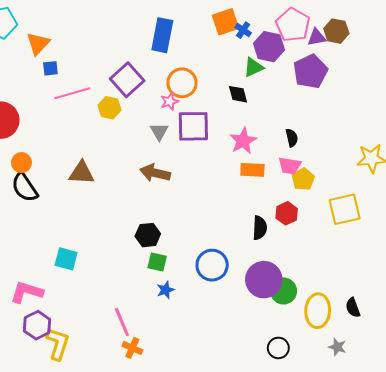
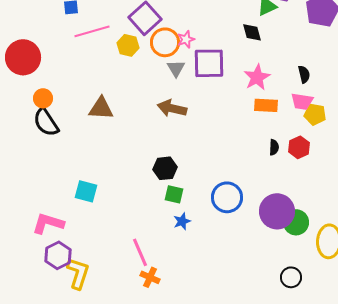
orange circle: (182, 83) -> (165, 42), moved
yellow pentagon: (303, 179) -> (315, 114), turned -30
black semicircle: (260, 228) -> (274, 147), moved, size x0.7

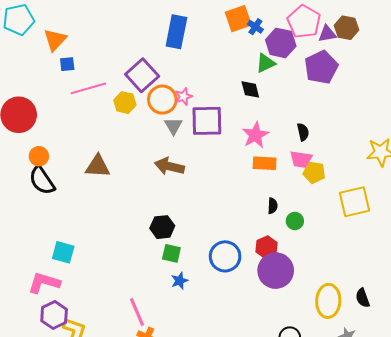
red hexagon: (299, 147) -> (267, 247), moved
cyan square: (86, 191) -> (63, 252), moved
green circle: (296, 222) -> (295, 221), moved, size x0.7

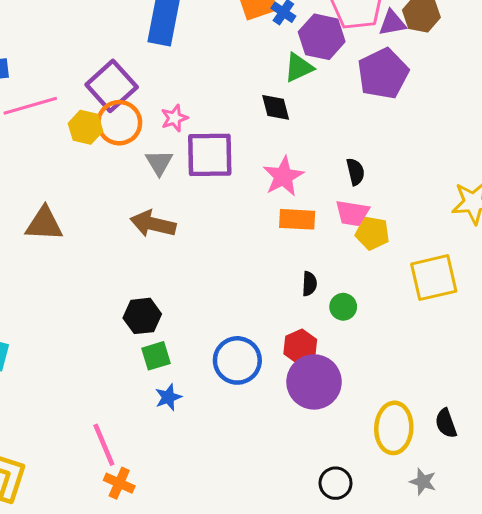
orange circle: (162, 100) -> (119, 123), moved
green square: (171, 253) -> (156, 356), turned -30

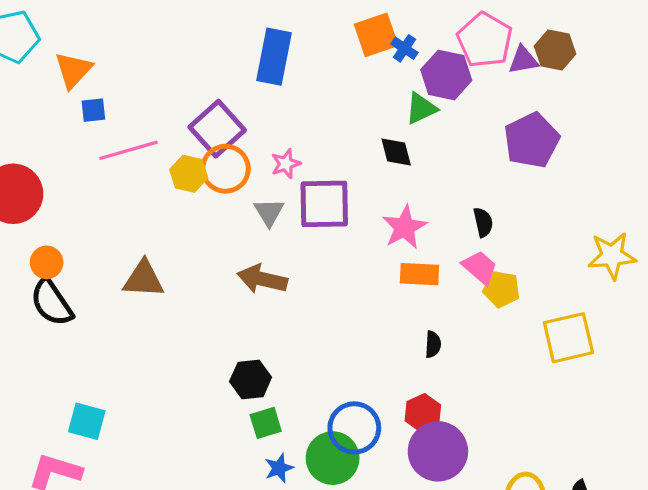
purple pentagon: (383, 74) -> (532, 140), moved
pink trapezoid: (352, 213) -> (480, 267), turned -148
green circle: (343, 307) -> (333, 458), moved, size x1.8

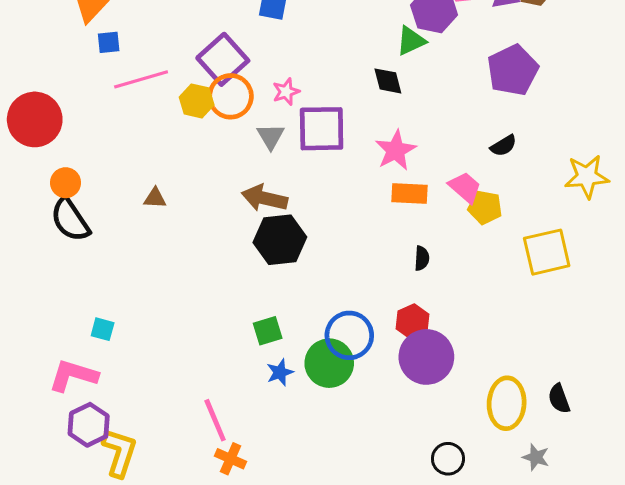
black semicircle: (483, 222) -> (504, 146), moved, turned 72
brown triangle: (144, 279) -> (155, 198), size x0.6
black hexagon: (251, 379) -> (280, 240), moved, size x1.4
cyan square: (87, 421) -> (103, 329), size x0.7

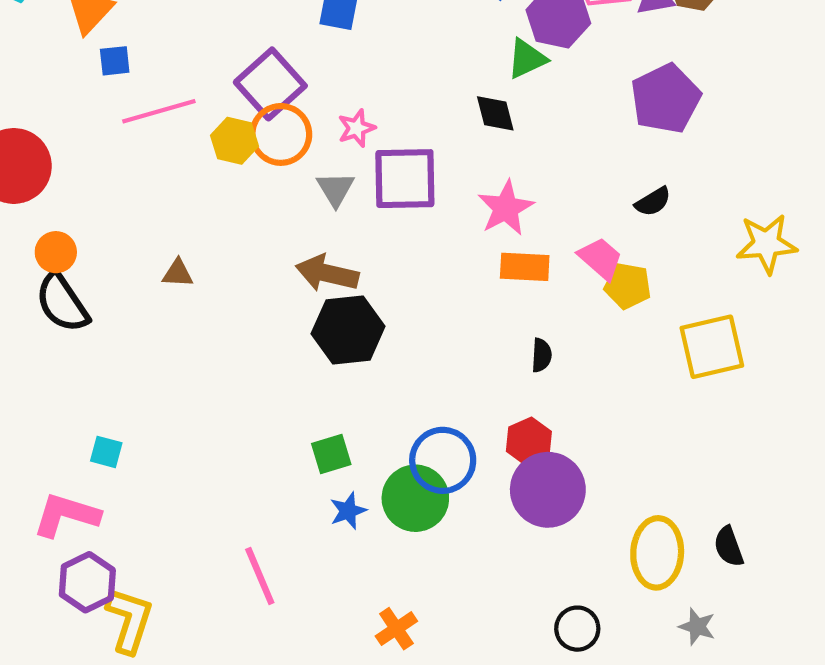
orange cross: (231, 459) -> (396, 629), moved, turned 32

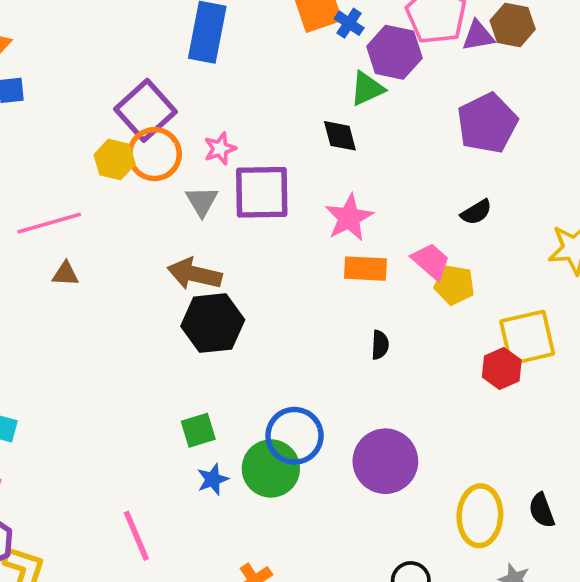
pink line: (159, 111) -> (49, 223), moved
red hexagon: (529, 441) -> (502, 368), moved

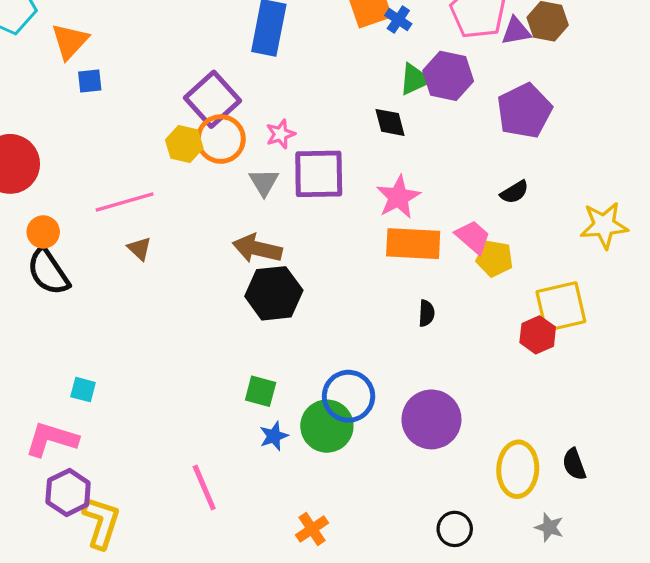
purple hexagon: (394, 52) -> (448, 76), moved
orange rectangle: (365, 269) -> (413, 244), size x1.4
brown triangle: (66, 274) -> (139, 249), turned 40
green square: (198, 430) -> (261, 391), turned 32

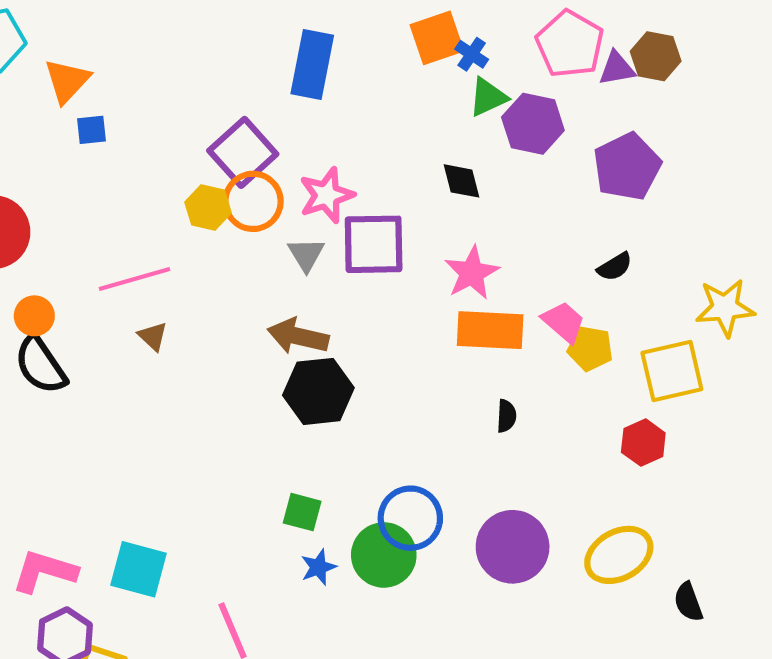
green triangle: (415, 79) -> (488, 97), moved
pink star: (280, 134) -> (327, 195), size x1.5
yellow square: (561, 307) -> (672, 371), moved
cyan square: (83, 390) -> (139, 569), moved, size x1.8
yellow ellipse: (518, 469) -> (619, 555), moved, turned 58

